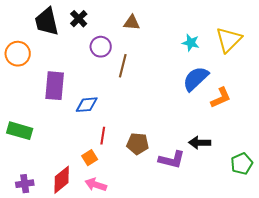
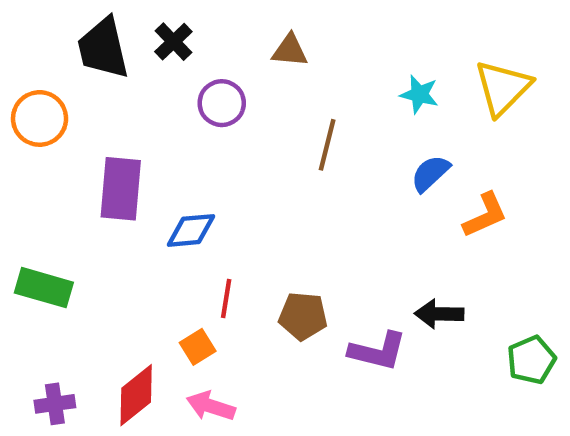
brown line: (123, 66) -> (327, 145), moved
blue semicircle: (196, 79) -> (430, 173), size x0.7

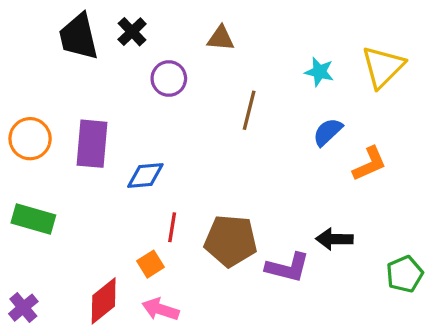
orange circle: (40, 118) -> (30, 139), moved
brown pentagon: (303, 316) -> (231, 241), size x1.4
purple cross: (55, 404) -> (23, 308), moved, turned -32

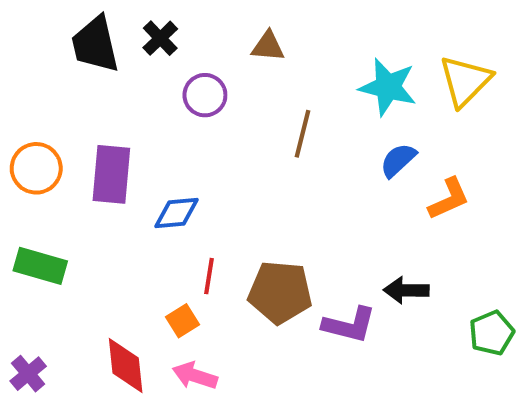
cyan star: (319, 72) -> (388, 87), size x1.6
red diamond: (104, 301) -> (126, 365), turned -57

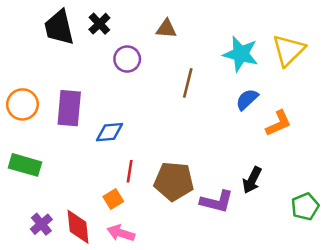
black arrow: (406, 290) -> (252, 180), turned -64
purple cross: (28, 374) -> (41, 224), moved

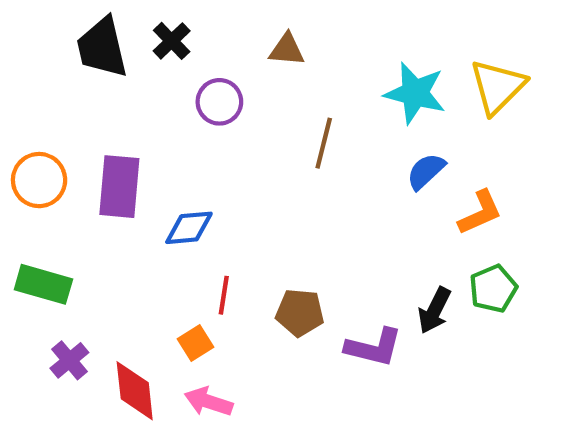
brown pentagon: (174, 181) -> (300, 313), size x0.7
green pentagon: (305, 207) -> (493, 289), moved
purple cross: (41, 224) -> (69, 360), moved

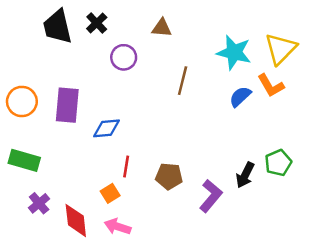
orange L-shape: (480, 213) -> (271, 86), moved, turned 84
purple L-shape: (374, 347) -> (211, 196), turned -64

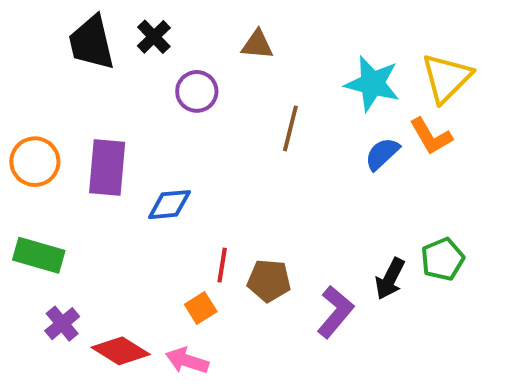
red line: (126, 166) -> (222, 265), moved
orange square: (110, 193) -> (201, 308), moved
red diamond: (76, 220) -> (121, 351), turned -52

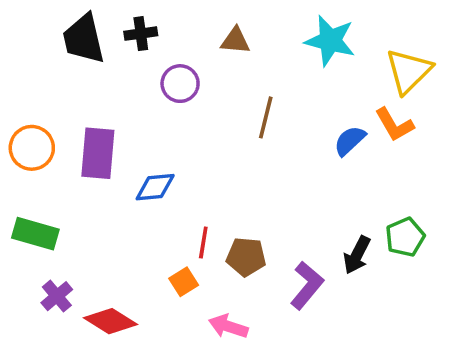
black cross: (154, 37) -> (141, 34), turned 36
cyan star: (372, 84) -> (330, 41), moved
pink arrow: (187, 361) -> (228, 326), moved

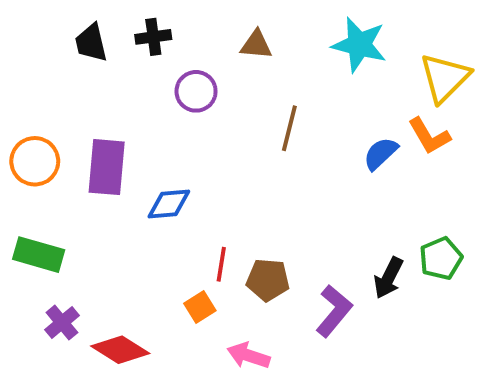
black trapezoid: (84, 39) -> (91, 43), size x0.7

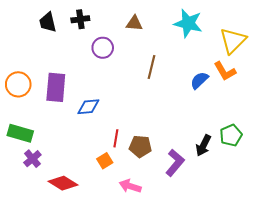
purple cross: (62, 323) -> (32, 159), moved

